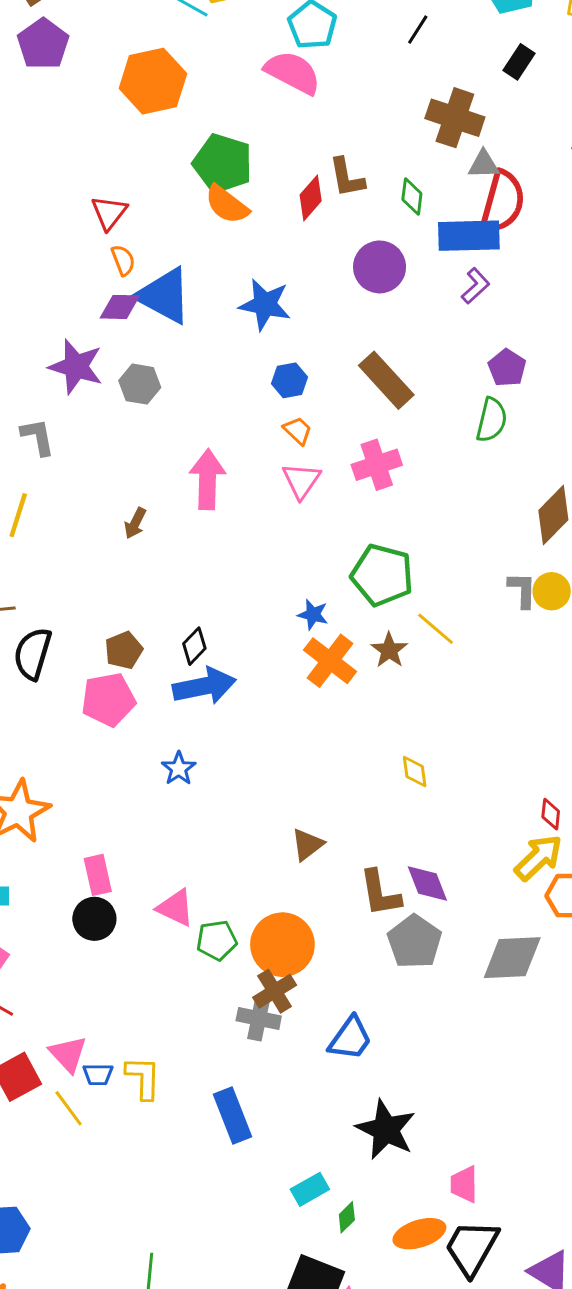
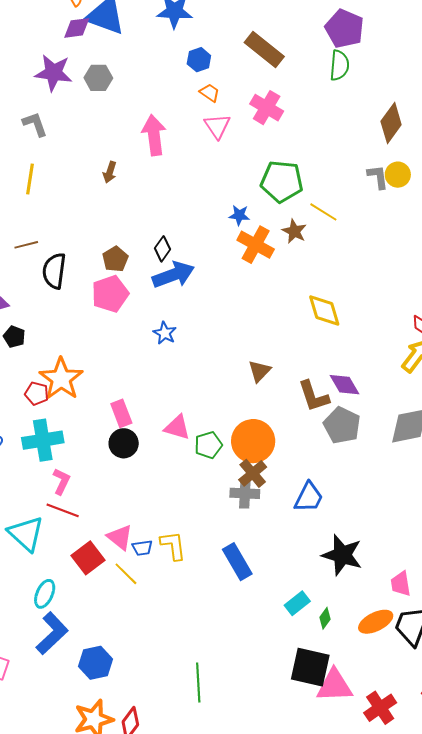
purple pentagon: (507, 368) -> (344, 29), size x1.5
pink cross: (377, 465) -> (267, 108), turned -32
yellow diamond: (415, 771) -> (324, 310), size x1.6

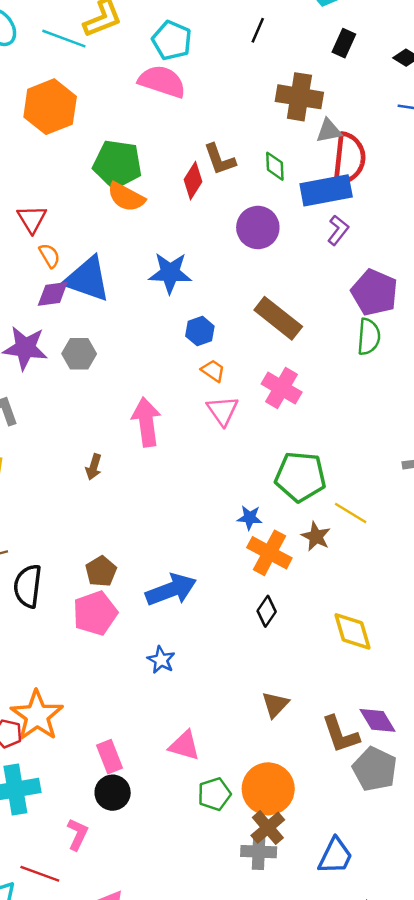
black diamond: (162, 249) -> (267, 611), moved
pink triangle: (177, 427) -> (184, 745), moved
pink L-shape: (61, 481) -> (77, 834), moved

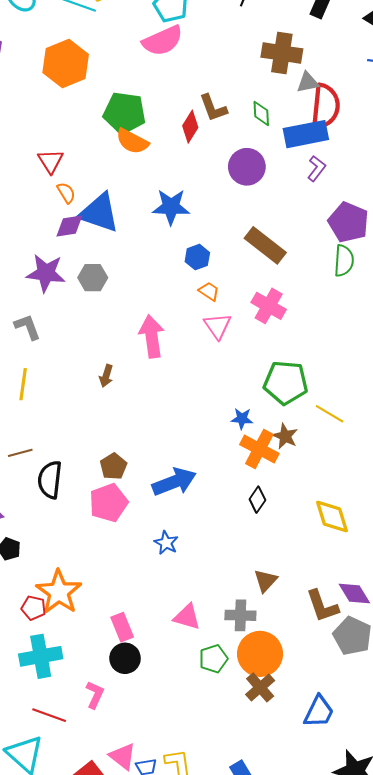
pink semicircle: (162, 81) -> (163, 41), turned 138
brown star: (316, 536) -> (285, 436), moved
gray cross: (259, 852) -> (240, 615), moved
red line: (40, 874) -> (49, 715), moved

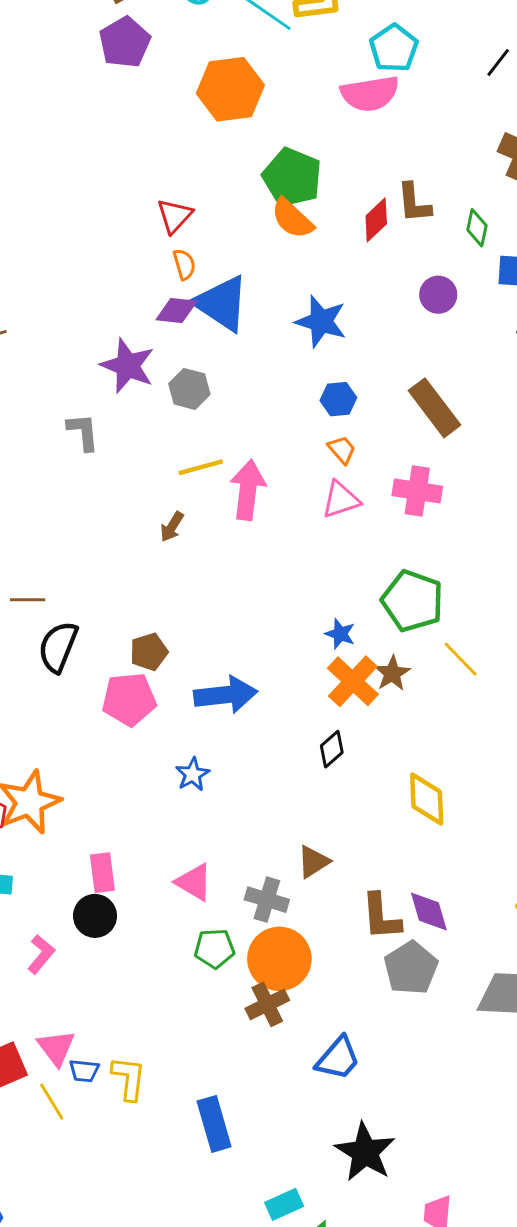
purple circle: (247, 167) -> (438, 295), size x0.7
pink cross: (269, 306) -> (417, 491), turned -36
pink triangle: (218, 326) -> (341, 500), turned 32
yellow line: (23, 384) -> (201, 467), moved, turned 52

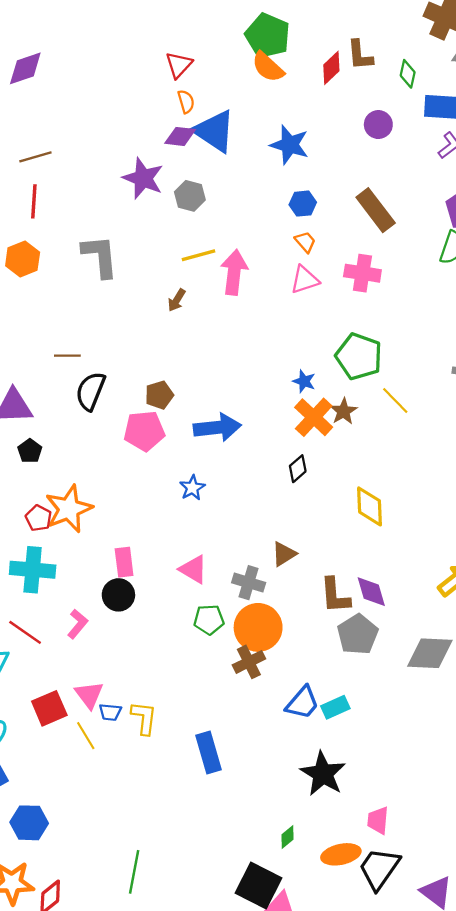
gray L-shape: (83, 432) -> (100, 256), moved, size x1.5
cyan rectangle: (284, 1204) -> (335, 707), moved

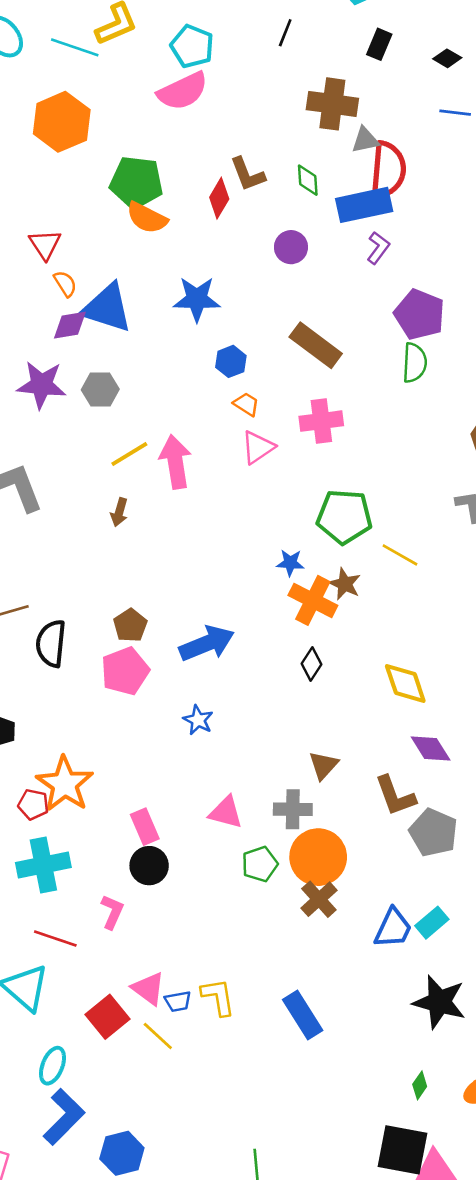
purple diamond: (371, 592) -> (431, 748), moved

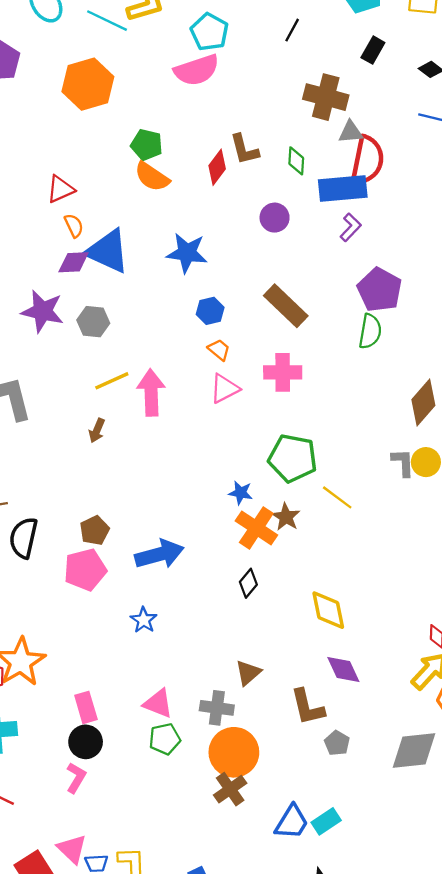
green pentagon: (136, 182) -> (147, 145), size x0.7
red triangle: (45, 244) -> (60, 189), turned 32
gray pentagon: (433, 833) -> (337, 743), size x0.6
green pentagon: (260, 864) -> (165, 739), moved
pink L-shape: (112, 912) -> (76, 778), moved

